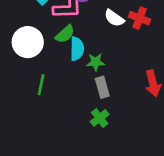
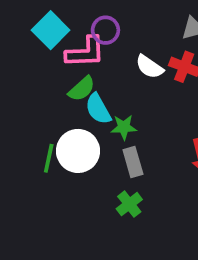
white circle: (28, 42) -> (78, 151), moved
cyan semicircle: (77, 49) -> (98, 109), turned 150

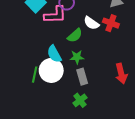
green semicircle: (82, 89) -> (75, 35), moved
cyan semicircle: (98, 109) -> (54, 54), moved

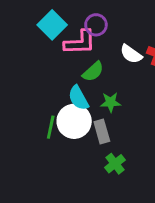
green semicircle: (75, 35) -> (93, 72), moved
gray rectangle: (82, 77) -> (102, 132), moved

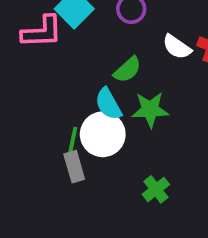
pink L-shape: (80, 42) -> (42, 32), moved
green star: (111, 102) -> (150, 110), size x1.4
gray rectangle: (102, 132) -> (74, 167), moved

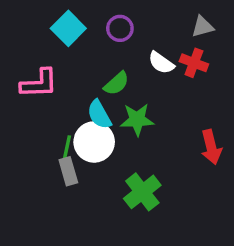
pink L-shape: (42, 32) -> (39, 83), moved
green cross: (156, 189) -> (142, 192), size x1.5

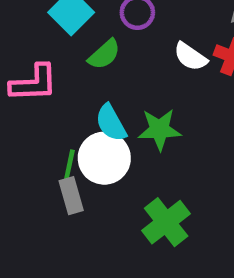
green semicircle: (117, 83) -> (104, 54), moved

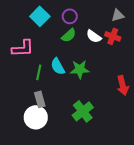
green semicircle: (104, 54) -> (69, 35), moved
white circle: (104, 158) -> (36, 117), moved
green line: (69, 167) -> (39, 72), moved

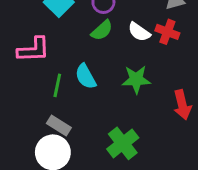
green star: (80, 69) -> (136, 79), moved
gray rectangle: (40, 99) -> (59, 126), turned -42

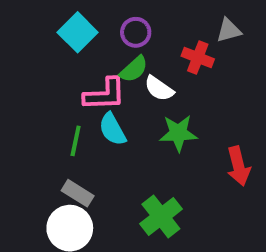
white semicircle: (139, 32) -> (159, 89), moved
red cross: (167, 32) -> (198, 58), moved
pink L-shape: (34, 50) -> (105, 94), moved

